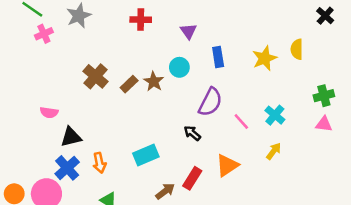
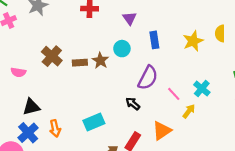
brown rectangle: (129, 84) -> (80, 63), turned 40
pink semicircle: (49, 112) -> (18, 72), moved
yellow arrow: (274, 151) -> (189, 111), moved

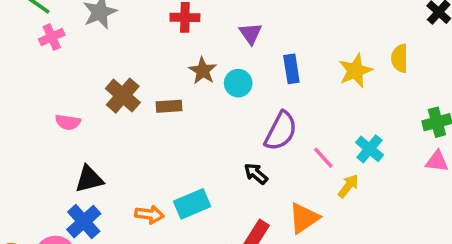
brown star: (100, 60) -> (203, 71), moved
orange arrow: (55, 128) -> (149, 214), moved, turned -70

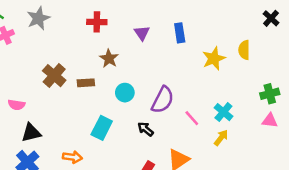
blue rectangle: (291, 69) -> (180, 33), moved
cyan circle: (238, 83) -> (125, 93), moved
pink semicircle: (68, 122) -> (16, 105), moved
yellow arrow: (348, 186) -> (221, 138), moved
cyan rectangle: (192, 204) -> (102, 128), moved, turned -40

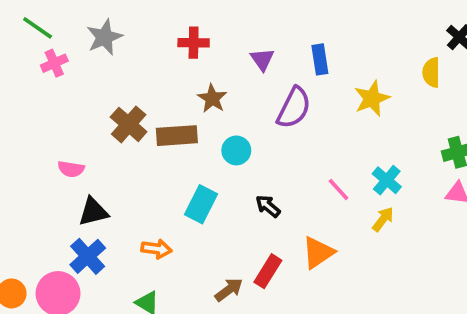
yellow semicircle: (244, 50) -> (431, 72), moved
brown rectangle: (86, 83) -> (177, 136), size x1.5
purple semicircle: (163, 100) -> (294, 108), moved

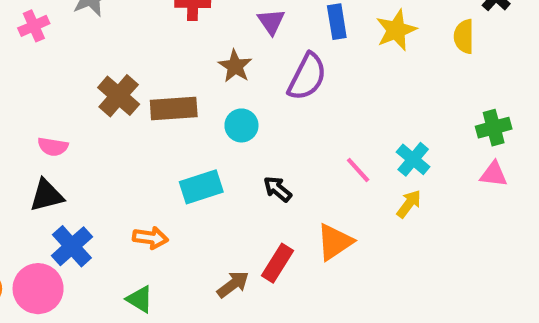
brown star: (212, 98) -> (235, 66), moved
yellow star: (372, 98) -> (396, 30), moved
cyan rectangle: (201, 204) -> (201, 187), turned 45
black triangle: (93, 212) -> (47, 195), moved

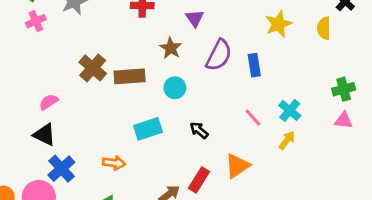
blue rectangle: (337, 22) -> (254, 65), moved
pink semicircle: (53, 147) -> (49, 102), turned 138
black triangle: (47, 195) -> (44, 135), turned 40

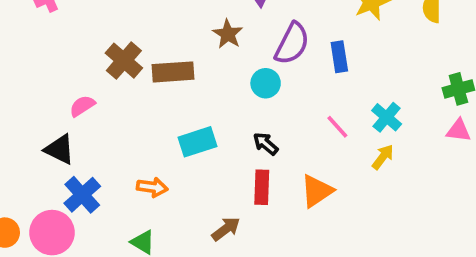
cyan circle: (175, 88) -> (266, 83), moved
pink semicircle: (49, 102) -> (82, 106), moved
red rectangle: (199, 180) -> (262, 187), moved, turned -30

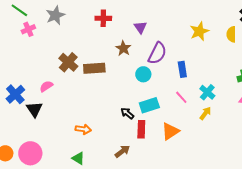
blue rectangle: (339, 57) -> (182, 69), moved
cyan rectangle: (198, 142) -> (149, 105), moved
black arrow: (266, 144) -> (127, 113), moved
black triangle: (60, 149) -> (34, 109), turned 30
blue cross: (82, 195) -> (15, 94), moved

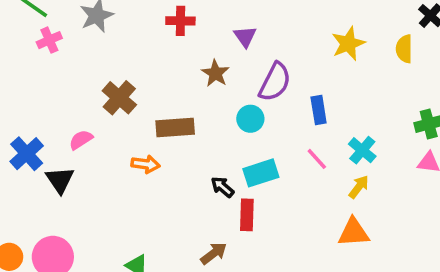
brown rectangle: (94, 68) -> (175, 127), moved
orange arrow: (83, 129) -> (145, 164), moved
orange triangle: (170, 131) -> (354, 232), moved, turned 30

